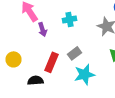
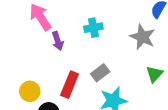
yellow circle: (14, 59) -> (30, 91), moved

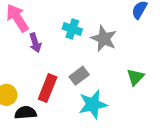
cyan cross: (93, 28) -> (72, 29), turned 30
gray star: (143, 37) -> (104, 39), moved

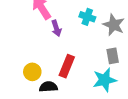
gray rectangle: (79, 76) -> (113, 56), moved, turned -63

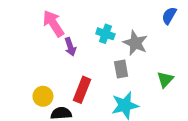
gray rectangle: (113, 56) -> (121, 69), moved

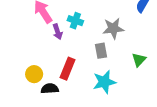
cyan cross: (105, 34) -> (75, 21), moved
gray star: (135, 43) -> (113, 28), turned -30

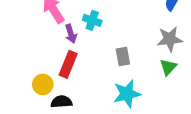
gray star: (113, 28) -> (170, 39), moved
red rectangle: (68, 69) -> (68, 64), moved

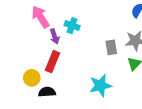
gray rectangle: (123, 56) -> (111, 47), moved

